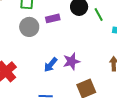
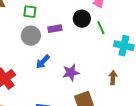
blue arrow: (51, 65) -> (43, 62), moved

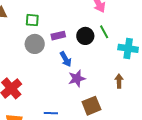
black circle: (82, 19) -> (85, 36), moved
blue arrow: (43, 62) -> (66, 59), moved, turned -70

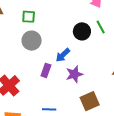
purple rectangle: (58, 36) -> (46, 70), moved, turned -56
blue arrow: (66, 59) -> (63, 55), turned 77

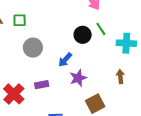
green square: (29, 17) -> (20, 20), moved
purple rectangle: (46, 70) -> (42, 85), moved, turned 64

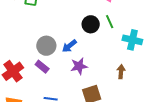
gray circle: (33, 48) -> (46, 46), moved
purple rectangle: (42, 85) -> (42, 67), turned 40

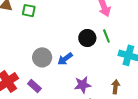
purple star: (79, 66) -> (83, 85), moved
purple rectangle: (42, 67) -> (34, 86), moved

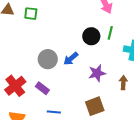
green line: (106, 36) -> (110, 33), turned 40
purple star: (83, 85) -> (97, 73), moved

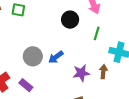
black circle: (91, 36) -> (70, 20), moved
brown arrow: (123, 83) -> (103, 72), moved

